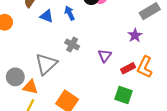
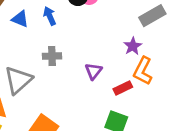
gray cross: (72, 44) -> (52, 56), turned -32
orange L-shape: (145, 67) -> (143, 71), moved

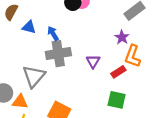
blue arrow: (50, 16) -> (53, 33), moved
gray cross: (52, 56) -> (58, 54), size x1.6

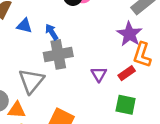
purple star: (122, 37) -> (129, 34), size x1.5
purple triangle: (93, 61) -> (99, 74), moved

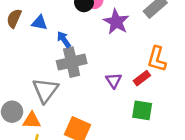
blue triangle: (24, 26) -> (39, 23), moved
purple star: (129, 34) -> (116, 22), moved

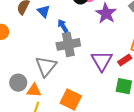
blue triangle: (39, 23) -> (44, 11), turned 32
purple triangle: (114, 80) -> (102, 61), size x1.6

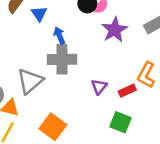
purple triangle: (102, 61) -> (99, 87), size x0.6

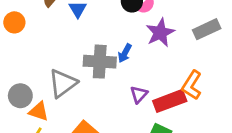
blue arrow: (59, 35) -> (125, 53), moved, turned -133
red rectangle: (127, 91) -> (170, 101), size x1.6

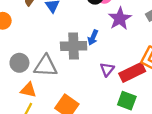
gray triangle: (63, 83) -> (46, 66), turned 45
gray circle: (20, 96) -> (19, 63), moved

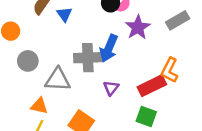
blue arrow: (93, 37) -> (109, 48), size x1.6
gray circle: (19, 63) -> (28, 61), moved
purple triangle: (107, 69) -> (111, 88), moved

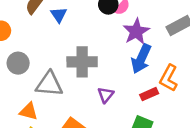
blue arrow: (109, 48) -> (141, 59), moved
red rectangle: (152, 86) -> (149, 94), size x0.6

